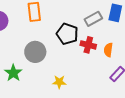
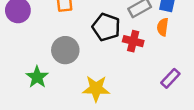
orange semicircle: (108, 50) -> (163, 27), moved
yellow star: (59, 82) -> (96, 89), size x1.5

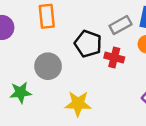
green star: (37, 77) -> (21, 92), turned 30

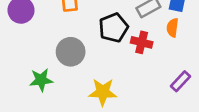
black pentagon: (88, 44) -> (113, 28), turned 30

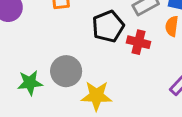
gray circle: (71, 52) -> (66, 71), moved

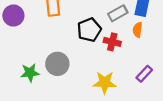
yellow star: (97, 96) -> (105, 83), moved

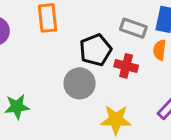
gray rectangle: (118, 13) -> (133, 28), turned 48
gray circle: (57, 64) -> (80, 83), moved

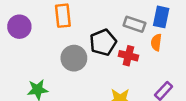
gray circle: (80, 83) -> (74, 58), moved

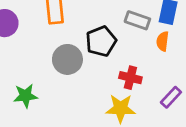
red cross: (128, 56) -> (130, 78), moved

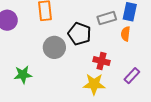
gray rectangle: (137, 20) -> (107, 18), turned -36
black pentagon: (101, 41) -> (79, 34), turned -30

